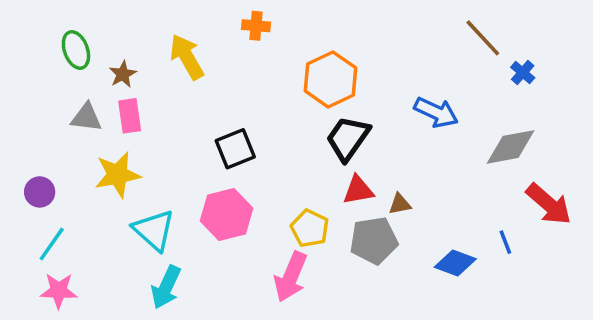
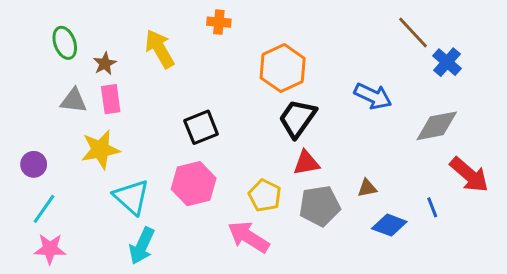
blue cross: (523, 72) -> (447, 62), size x1.4
brown triangle: (400, 204) -> (367, 188), moved
pink arrow: (291, 277) -> (249, 237), turned 99

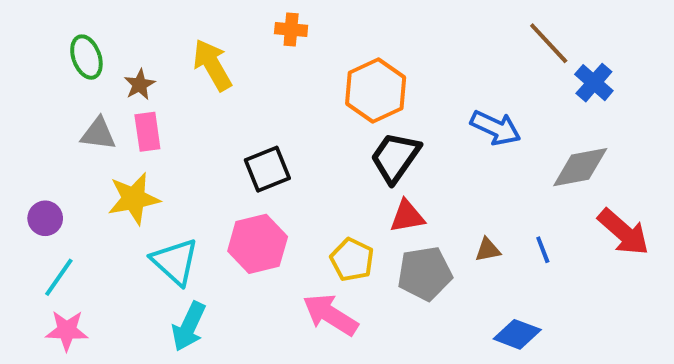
blue line: (432, 207) -> (543, 250), moved
blue diamond: (389, 225) -> (517, 334), moved

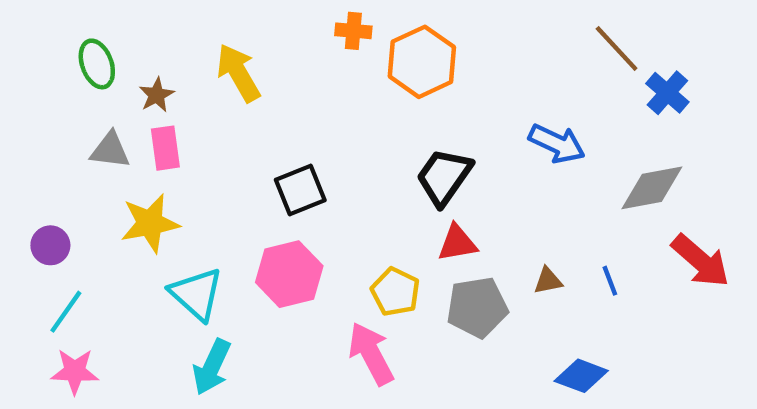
orange cross: (291, 29) -> (353, 31), moved
orange hexagon: (376, 90) -> (422, 62), moved
pink arrow: (330, 315) -> (371, 354), turned 30

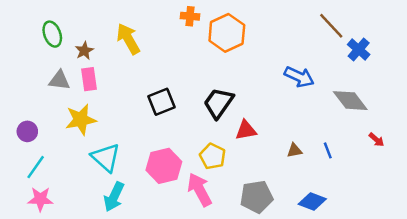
black trapezoid: (444, 177) -> (218, 103), moved
gray diamond: (652, 188) -> (350, 101), turned 63
red arrow: (701, 261) -> (376, 140), size x0.5
pink hexagon: (289, 274) -> (164, 166), moved
gray pentagon: (477, 307) -> (256, 197), moved

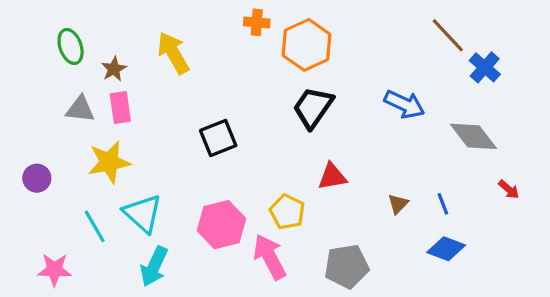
black trapezoid: (218, 103) -> (313, 108), moved
brown triangle: (294, 150) -> (398, 204), turned -35
cyan line: (36, 167) -> (95, 226), moved, turned -65
blue diamond: (312, 201) -> (446, 249), moved

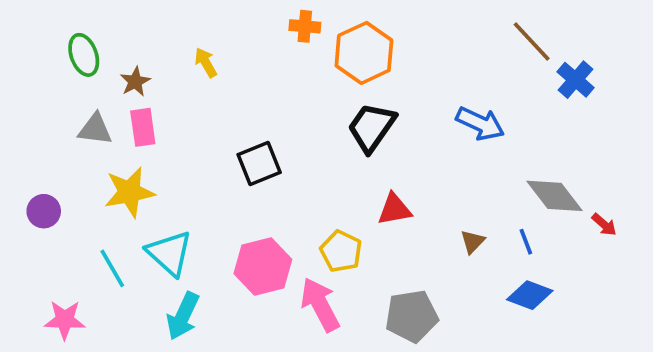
yellow arrow: (173, 53) -> (206, 63), size x0.6
gray diamond: (473, 136) -> (555, 196), moved

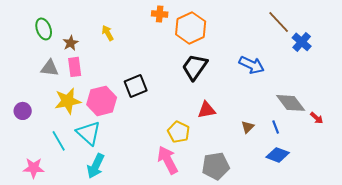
pink hexagon: (263, 266) -> (102, 101), moved

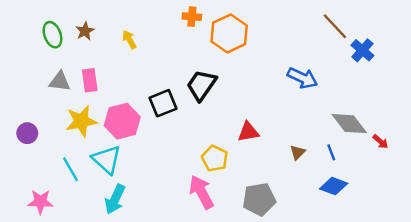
brown star: (71, 43) -> (85, 31), moved
black trapezoid: (195, 67) -> (201, 85), moved

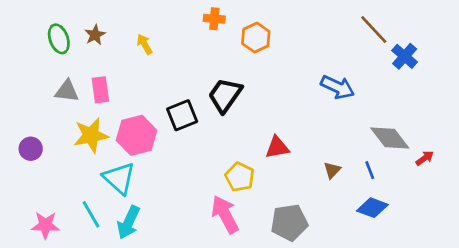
orange hexagon: (229, 33) -> (256, 38), size x0.7
red arrow: (380, 142) -> (425, 158), turned -77
cyan line: (70, 169) -> (91, 214), moved

